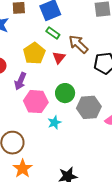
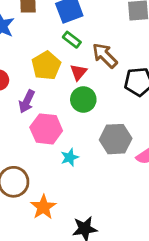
green circle: (65, 93) -> (83, 99), moved
orange star: (23, 169) -> (43, 207), moved

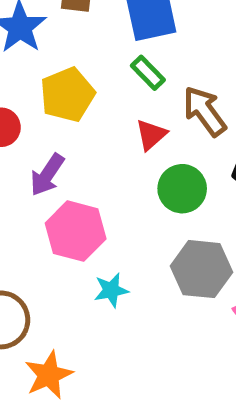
yellow pentagon: (46, 66) -> (67, 95), moved
green circle: (83, 99) -> (182, 189), moved

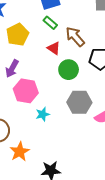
red triangle: (151, 135) -> (54, 48), turned -40

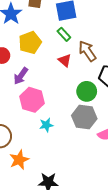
green circle: (69, 70) -> (87, 91), moved

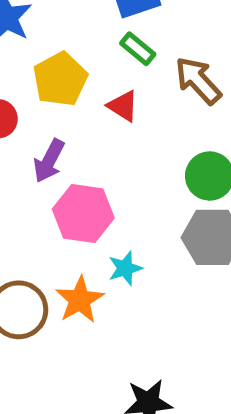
red triangle: (65, 60) -> (123, 106), moved
orange star: (19, 160) -> (80, 300), moved

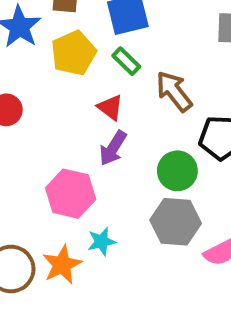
yellow pentagon: (60, 79) -> (73, 53), moved
purple arrow: (49, 161) -> (113, 148), moved

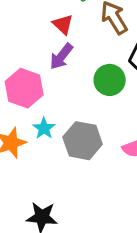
gray hexagon: (176, 222) -> (83, 141), moved
cyan star: (102, 242) -> (44, 128), turned -30

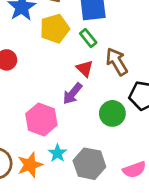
red triangle: (63, 24) -> (85, 69), moved

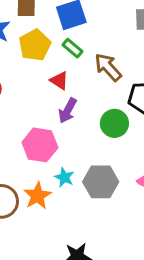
red triangle: (85, 69) -> (59, 80), moved

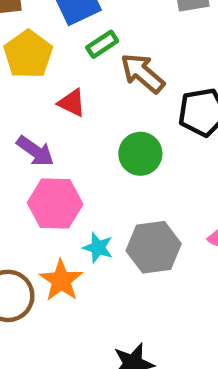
green rectangle: (73, 48) -> (102, 44), moved, turned -66
purple arrow: (68, 111) -> (35, 151), moved, turned -75
green circle: (114, 123) -> (140, 154), moved

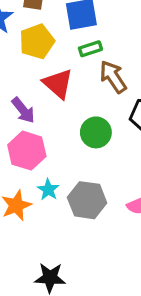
red triangle: (72, 103) -> (58, 84), size x1.5

